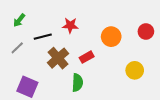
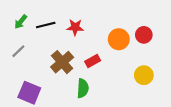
red circle: (146, 32) -> (144, 35), moved
black line: (43, 37) -> (46, 25), moved

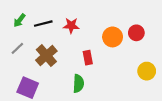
red rectangle: (93, 61) -> (88, 58), turned -72
brown cross: (62, 62) -> (46, 56), moved
yellow circle: (144, 75) -> (147, 71), moved

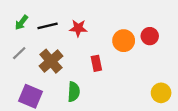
yellow circle: (147, 71) -> (161, 93), moved
green semicircle: (78, 83) -> (74, 92), moved

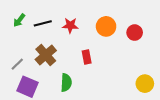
orange circle: (124, 41) -> (106, 26), moved
gray line: (19, 53) -> (17, 64), moved

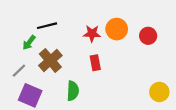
green arrow: (19, 20) -> (29, 43), moved
red star: (70, 25) -> (92, 34), moved

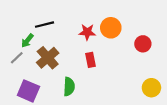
red circle: (148, 36) -> (143, 44), moved
gray line: (19, 71) -> (17, 58), moved

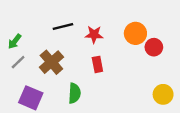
black line: (44, 25) -> (63, 26), moved
orange circle: (111, 28) -> (135, 33), moved
green arrow: (27, 41) -> (15, 41), moved

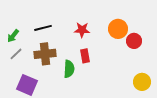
black line: (63, 26) -> (43, 28), moved
brown cross: (51, 62) -> (45, 54), turned 35
green semicircle: (74, 93) -> (69, 69), moved

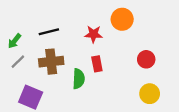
orange circle: (118, 29) -> (122, 19), moved
red circle: (134, 41) -> (146, 59), moved
yellow circle: (142, 82) -> (150, 94), moved

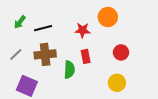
green arrow: (15, 41) -> (20, 22), moved
red circle: (146, 59) -> (121, 52), moved
yellow circle: (150, 94) -> (117, 83), moved

